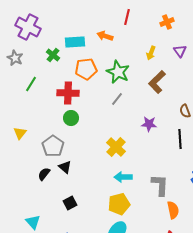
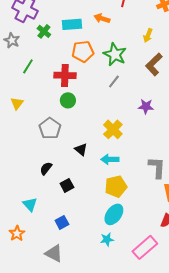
green cross: (53, 55) -> (44, 31), moved
yellow triangle: (20, 133) -> (17, 103), moved
black triangle: (65, 167) -> (81, 149), moved
black semicircle: (44, 174) -> (46, 168), moved
cyan arrow: (123, 177) -> (110, 159), moved

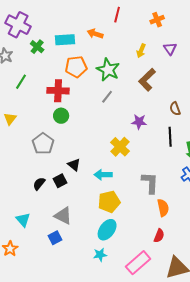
yellow cross: (113, 129) -> (120, 147), moved
black square: (67, 185) -> (60, 181), moved
gray triangle: (54, 253) -> (63, 216), moved

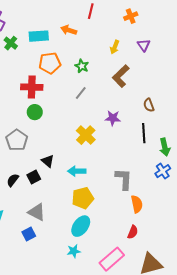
green star: (108, 70) -> (82, 66), size x0.6
yellow cross: (120, 147) -> (86, 135), moved

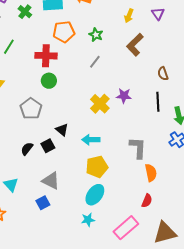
purple star: (113, 118) -> (124, 96), moved

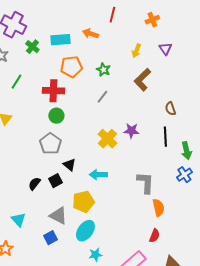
gray pentagon: (31, 109) -> (50, 144), moved
yellow pentagon: (97, 167) -> (83, 202), moved
cyan ellipse: (95, 195) -> (85, 231), moved

